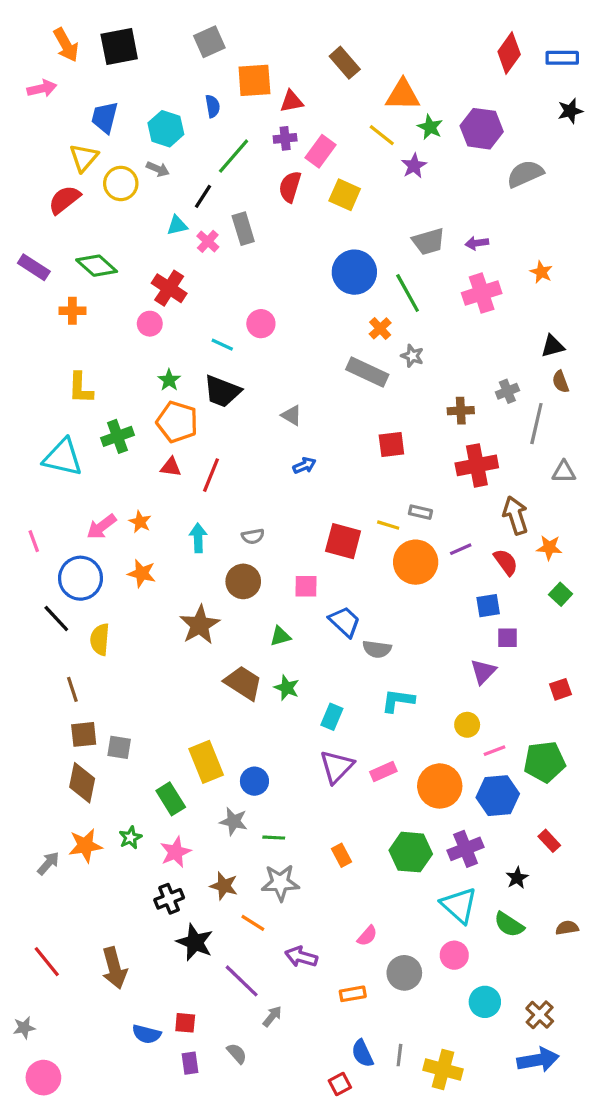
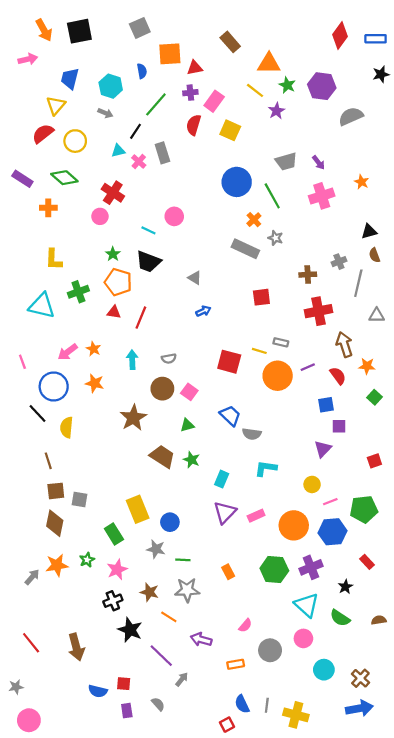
yellow circle: (121, 183) -> (75, 141), moved
purple arrow: (477, 243) -> (318, 163), turned -120
pink square: (306, 586) -> (189, 392), moved, turned 35

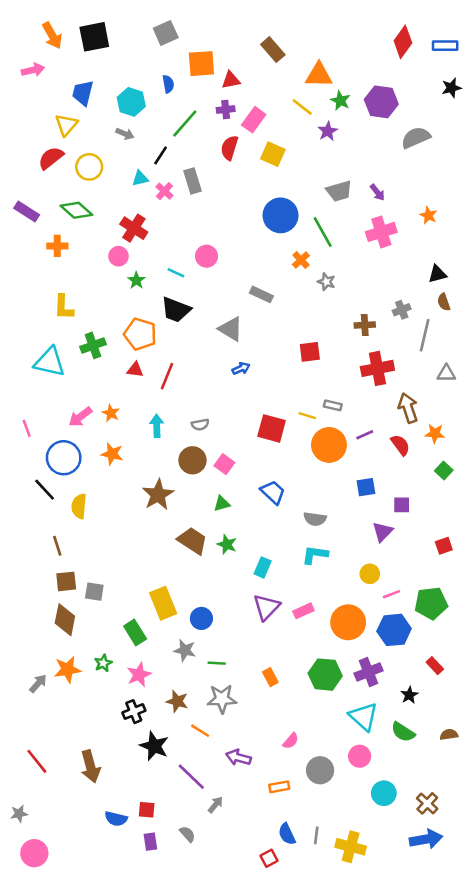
gray rectangle: (245, 249) -> (261, 294), moved, size x0.7
green star: (113, 254) -> (136, 280), moved
gray triangle: (195, 278) -> (231, 329), size x1.5
blue square: (326, 405) -> (366, 487), moved
gray semicircle: (252, 434) -> (315, 519), moved

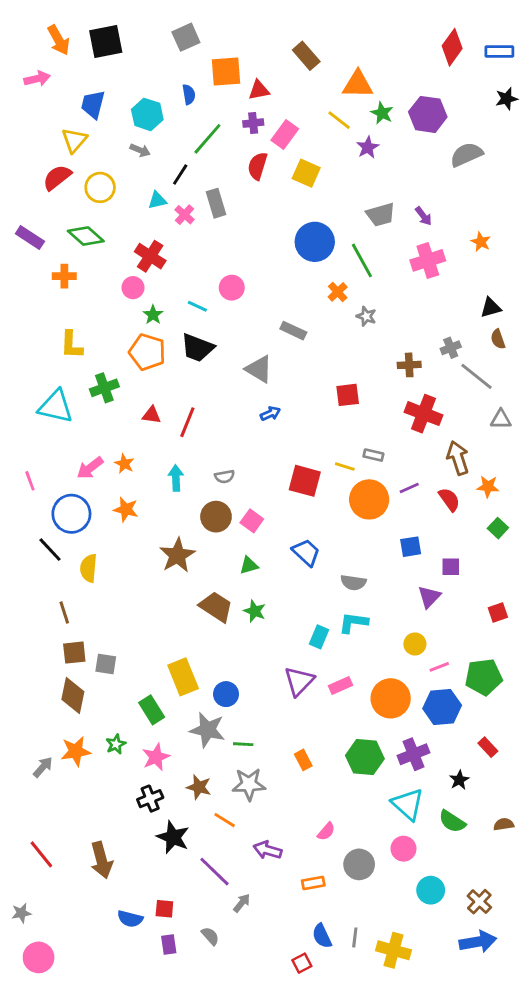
orange pentagon: (140, 334) -> (147, 352), moved
gray line: (425, 335) -> (476, 376), turned -64
red cross: (377, 368) -> (424, 414), turned 32
cyan rectangle: (263, 567) -> (319, 637), moved
gray star: (185, 650) -> (207, 730), size x1.4

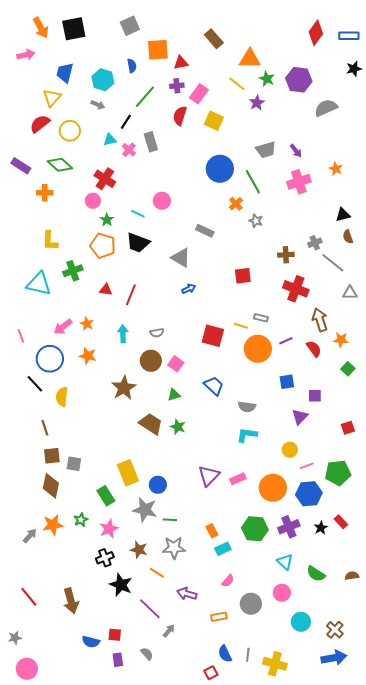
cyan rectangle: (319, 637) -> (223, 549), moved, turned 42
black star: (459, 780) -> (321, 528), moved
cyan triangle: (408, 804) -> (285, 562), size x0.7

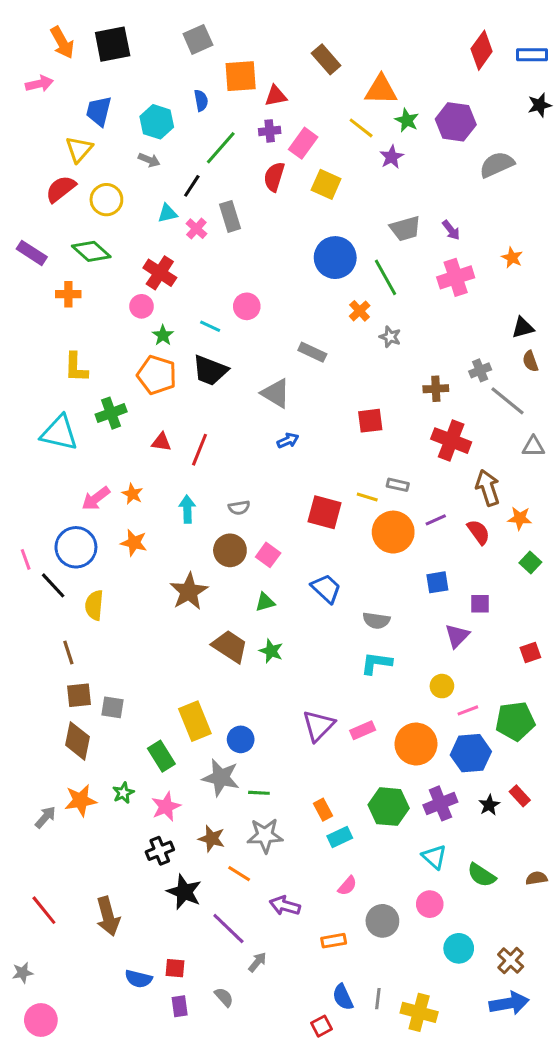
pink line: (21, 336) -> (26, 559), moved

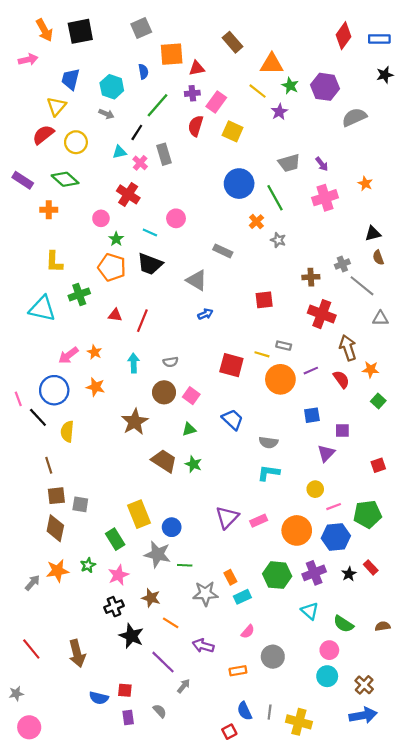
red cross: (160, 273) -> (128, 194), moved
gray star: (265, 835) -> (205, 594), moved
pink circle: (430, 904) -> (329, 650), moved

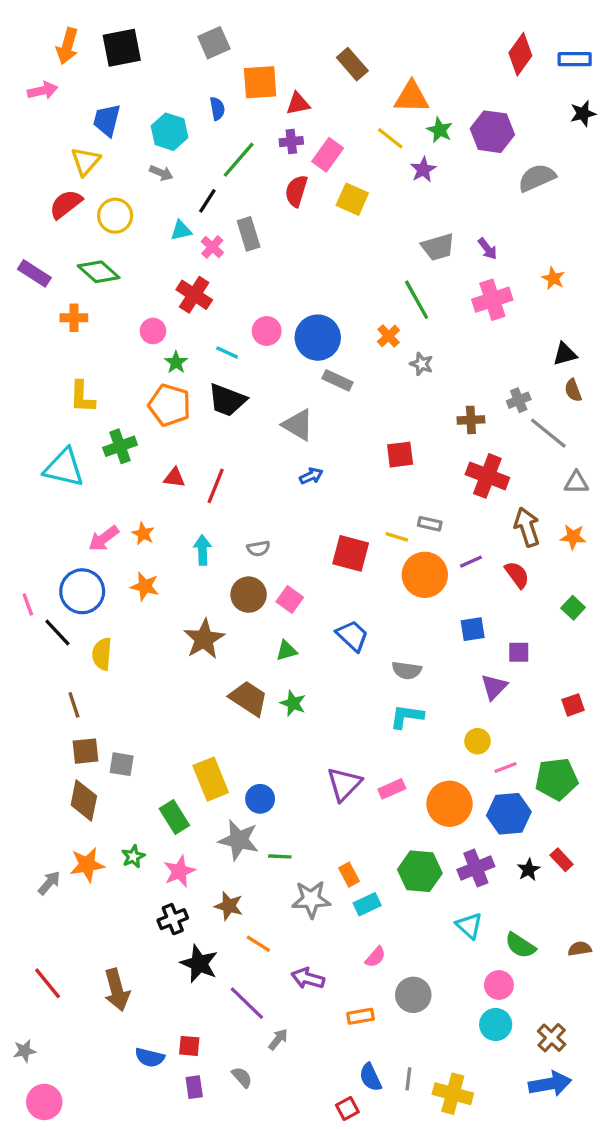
orange arrow: (44, 30) -> (67, 46), turned 45
blue circle: (239, 184) -> (318, 338), moved
orange star: (371, 370) -> (573, 537), moved

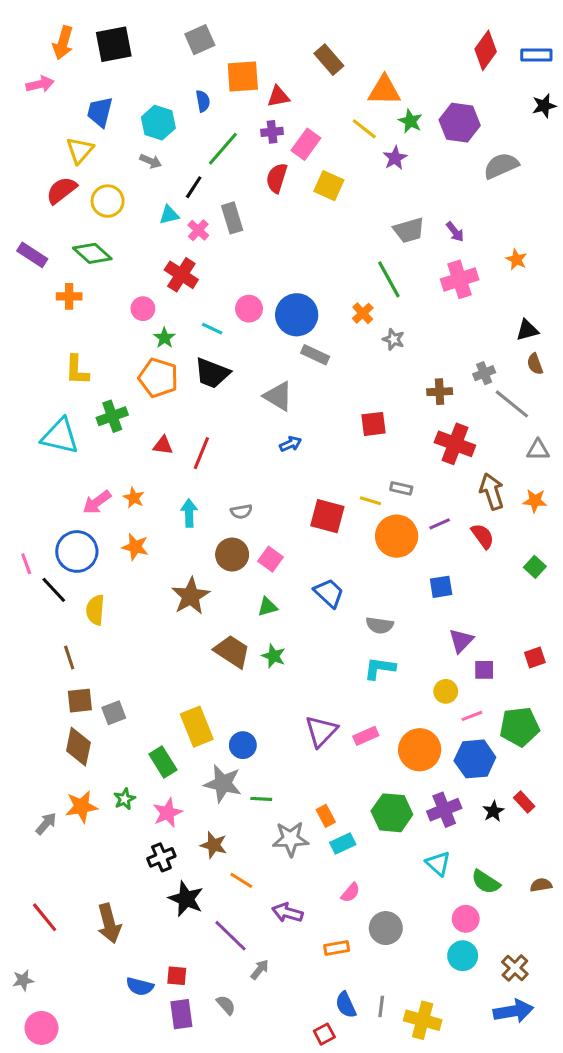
purple square: (519, 652) -> (484, 670), moved
gray square: (122, 764) -> (114, 713), turned -30
purple rectangle: (194, 1087) -> (181, 1014), size x1.4

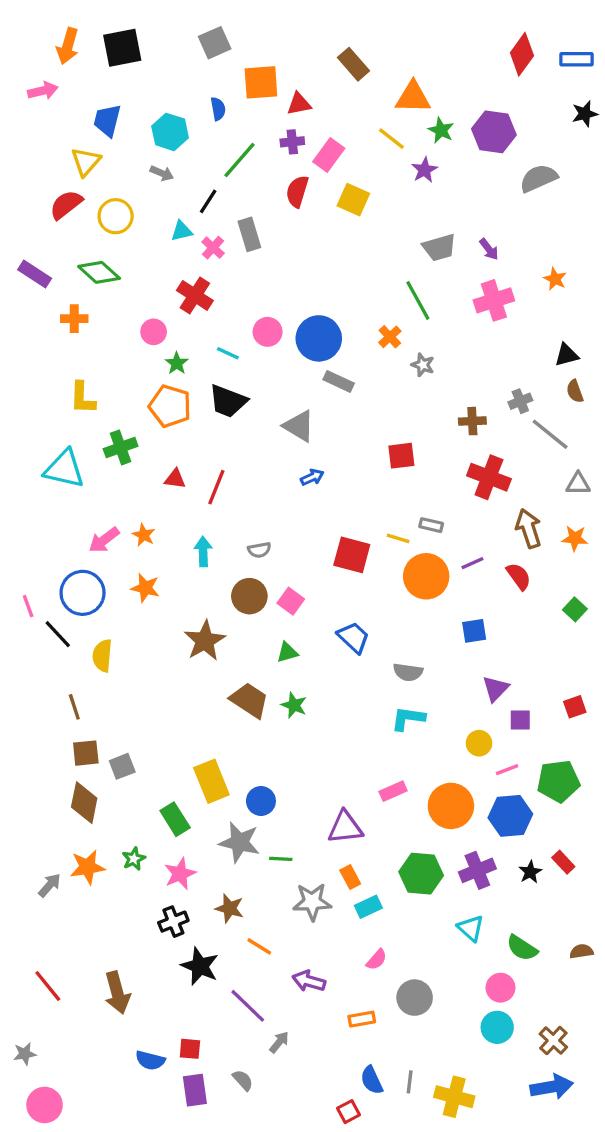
purple triangle: (321, 731) -> (345, 827), moved, turned 40

